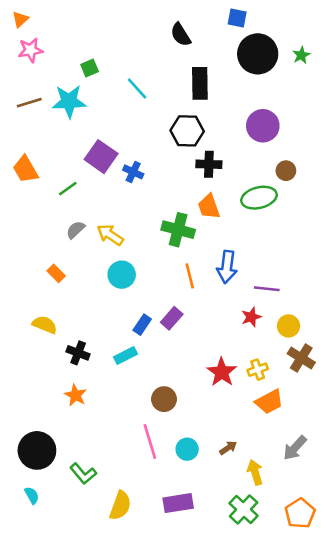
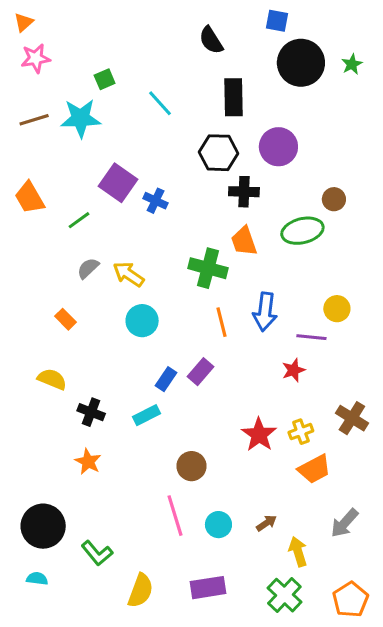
purple circle: (263, 126) -> (278, 147), moved
yellow circle: (288, 326) -> (337, 309), moved
cyan semicircle: (32, 495) -> (37, 579), turned -54

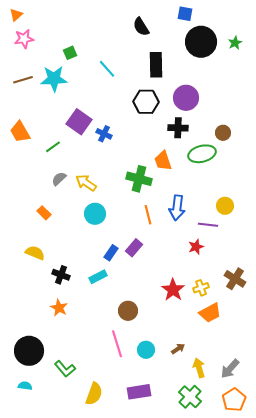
black cross: (244, 192) -> (178, 128), moved
gray arrow: (344, 523) -> (230, 369), moved

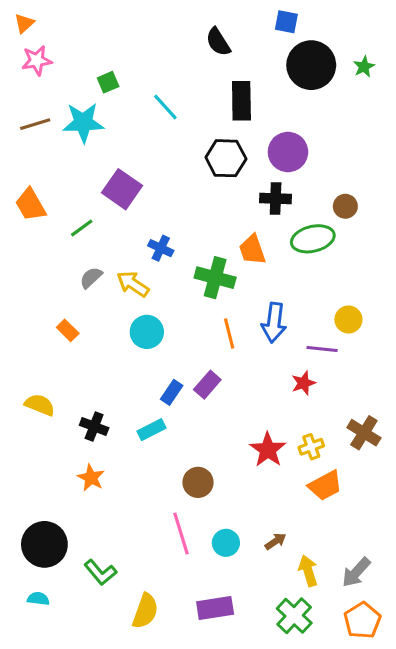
blue cross: (104, 134) -> (161, 248), moved
yellow semicircle: (35, 253) -> (40, 405), moved

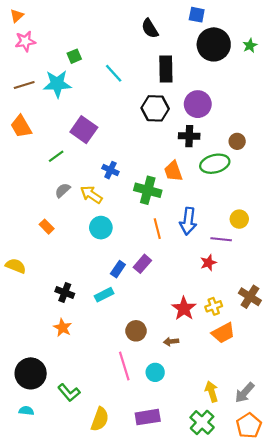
orange trapezoid: (30, 205) -> (21, 126), moved
yellow semicircle: (40, 405) -> (16, 266), moved
brown arrow: (276, 541) -> (171, 341), moved, turned -152

